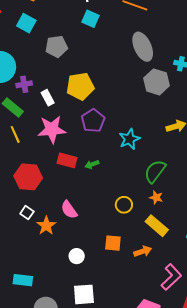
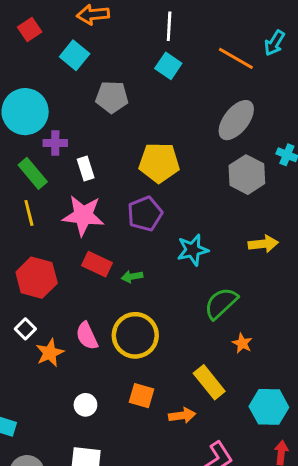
gray ellipse: (143, 47) -> (236, 120), turned 52
yellow pentagon: (80, 86) -> (159, 163), moved
orange star: (156, 197) -> (242, 343), moved
yellow circle: (124, 205) -> (135, 335), moved, size x1.8

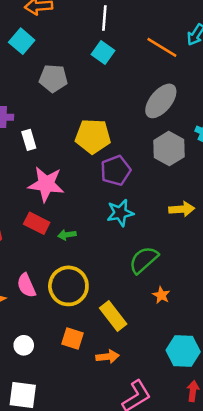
purple pentagon: (145, 214) -> (116, 170), moved
pink star: (83, 215) -> (46, 184), moved
yellow rectangle: (209, 382) -> (113, 316), moved

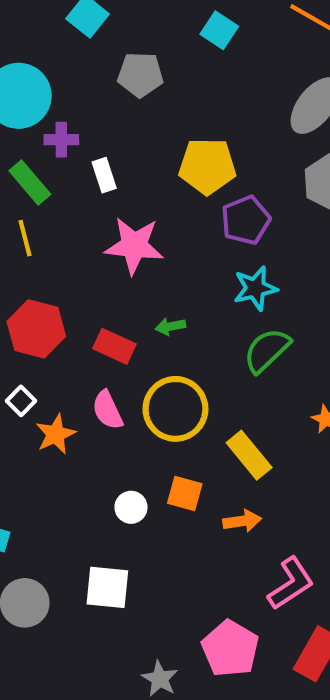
red rectangle: (37, 223) -> (114, 346), moved
green semicircle: (144, 260) -> (267, 350), moved
white circle: (24, 345) -> (131, 507), moved

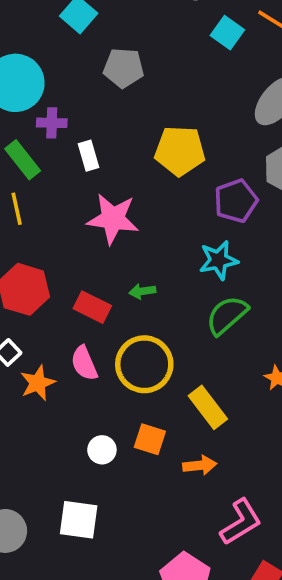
cyan square: (219, 30) -> (227, 33), moved
purple pentagon: (246, 220) -> (236, 201), moved

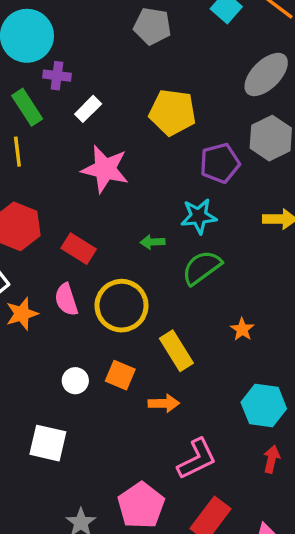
gray pentagon: (124, 68) -> (152, 26), moved
white rectangle: (88, 156) -> (88, 109), turned 56
green arrow: (142, 291) -> (153, 242), moved

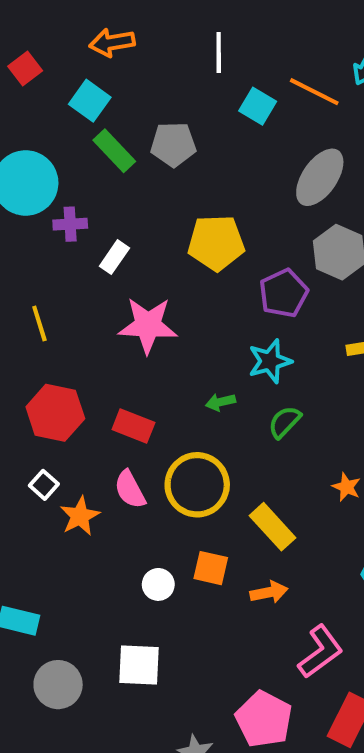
green rectangle: (27, 107) -> (114, 151), moved
green semicircle: (202, 268) -> (285, 422), size x0.7

